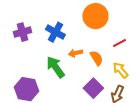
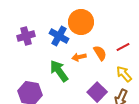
orange circle: (95, 16) -> (81, 22), moved
orange semicircle: (96, 58) -> (100, 53), moved

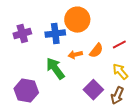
blue cross: (59, 36) -> (55, 34), turned -36
orange semicircle: (100, 53) -> (96, 51), turned 70

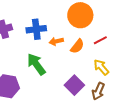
orange circle: (77, 20) -> (80, 15), moved
orange arrow: (75, 55) -> (56, 41), moved

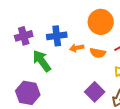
orange semicircle: (77, 46) -> (98, 53), turned 63
green arrow: (36, 64) -> (42, 61), moved

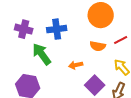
purple cross: (24, 36) -> (24, 29), turned 30
orange arrow: (77, 48) -> (76, 65), moved

